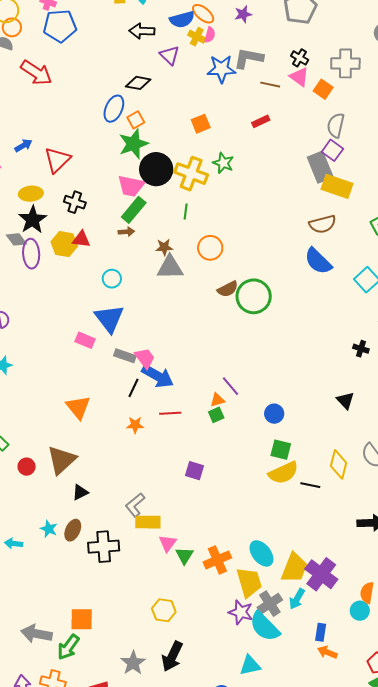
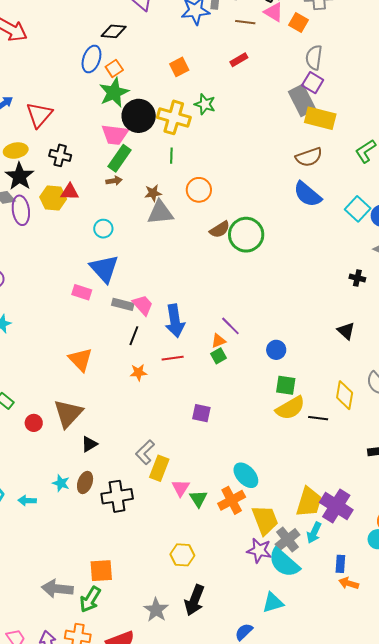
blue arrow: (158, 376) -> (175, 321), moved, turned 56
yellow rectangle: (148, 522) -> (159, 468), turned -65
cyan ellipse: (261, 553) -> (246, 475), moved

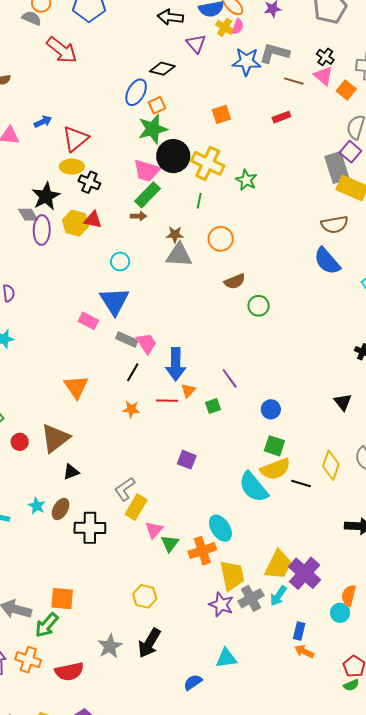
green star: (205, 104) -> (246, 180), moved
yellow ellipse: (16, 151) -> (72, 167), moved
green circle: (246, 235) -> (259, 306), moved, size x0.6
orange triangle: (218, 341) -> (188, 391), moved, turned -35
cyan semicircle: (284, 563) -> (253, 487), moved

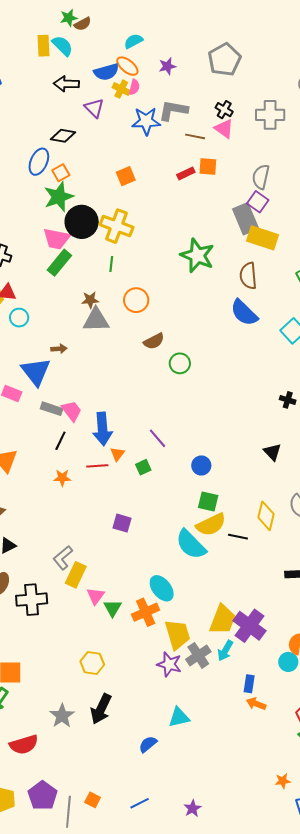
orange square: (346, 90) -> (208, 167), moved, turned -30
green star: (246, 180) -> (197, 255), moved, size x1.6
brown arrow: (138, 216) -> (59, 349), moved
brown semicircle: (335, 225) -> (248, 276), turned 100
cyan circle: (120, 262) -> (19, 318), moved

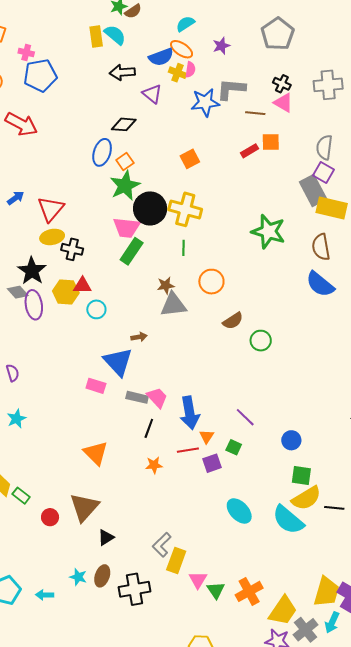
green square: (143, 467) -> (234, 447), turned -35
purple square: (122, 523) -> (212, 463), moved, turned -30
cyan ellipse: (162, 588) -> (239, 511), moved
yellow trapezoid: (177, 634) -> (283, 611), turned 56

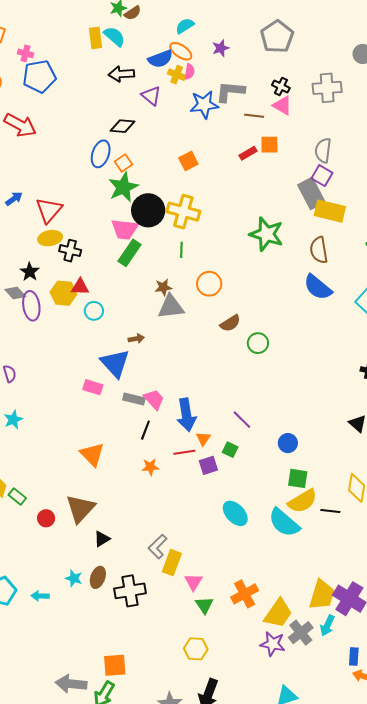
black star: (32, 271) -> (30, 272), size x0.7
green triangle: (216, 590) -> (204, 605), moved

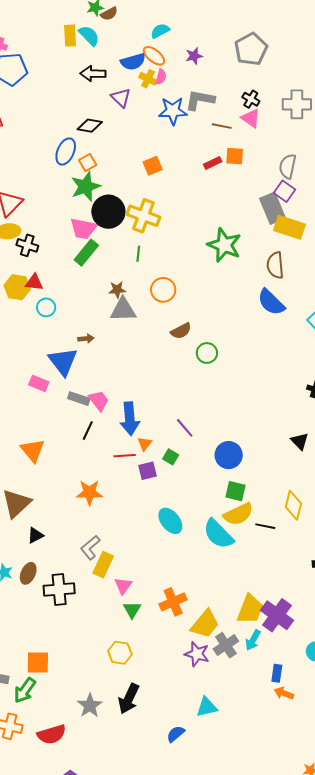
blue circle: (288, 443) -> (229, 455), size x1.4
orange star: (150, 467) -> (89, 493), moved, size x1.5

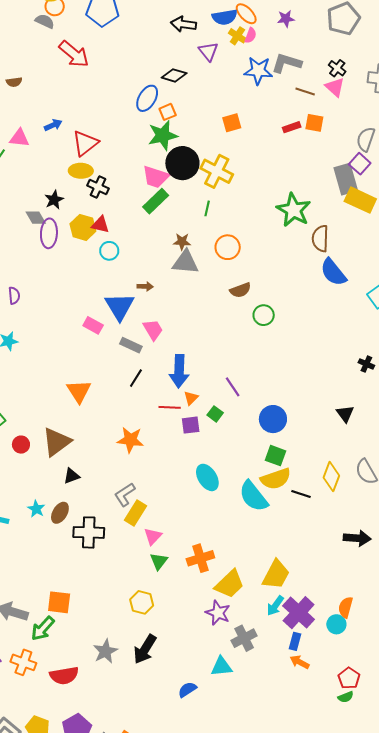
brown semicircle: (275, 265) -> (320, 238), moved
pink trapezoid: (99, 401) -> (153, 330), moved
purple cross: (277, 615) -> (299, 613), moved
gray cross: (226, 645) -> (244, 638), moved

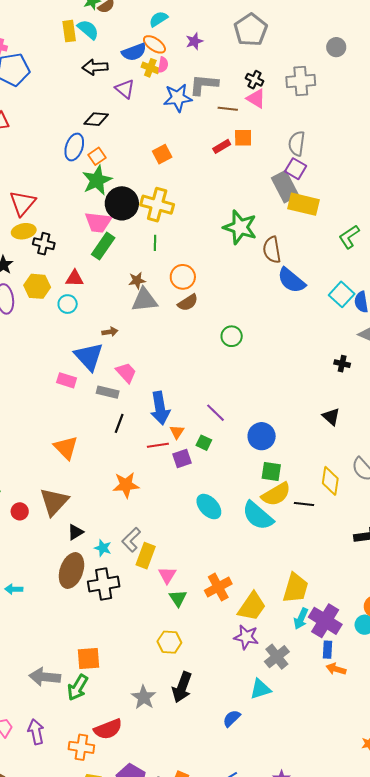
red triangle: (100, 225) -> (75, 278), moved
brown semicircle: (240, 290) -> (188, 303), moved
cyan star: (36, 509) -> (103, 548), moved
brown ellipse: (60, 513) -> (71, 571), size x1.6
orange cross: (23, 662) -> (81, 747), moved

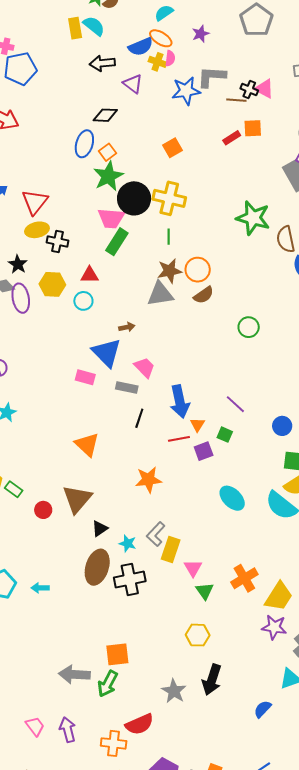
black cross: (255, 80) -> (249, 89), moved
brown star: (137, 280) -> (170, 271), moved, size x1.4
blue circle: (262, 436) -> (282, 426), size x0.7

